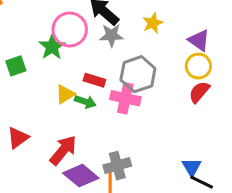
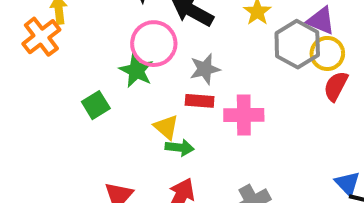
gray star: (111, 35) -> (205, 69), moved
gray hexagon: (138, 74) -> (297, 44), moved
yellow triangle: (65, 94) -> (166, 127), turned -35
green arrow: (85, 102) -> (180, 148), moved

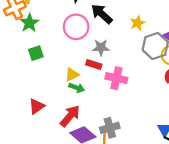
green star: (136, 70) -> (29, 23), moved
yellow triangle: (166, 127) -> (72, 75), turned 40

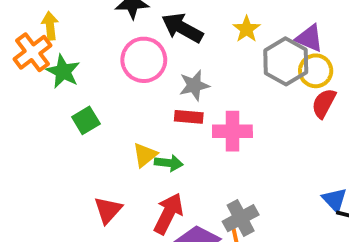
yellow triangle: (72, 75) -> (145, 155), moved

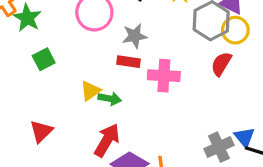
red semicircle: (324, 103) -> (221, 64), moved
red triangle: (108, 210) -> (41, 131), moved
gray cross: (241, 218) -> (219, 147), moved

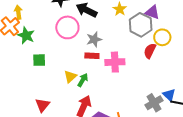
yellow circle: (235, 30) -> (162, 37), moved
green square: (44, 59) -> (39, 60), turned 32
green arrow: (110, 99) -> (83, 80), turned -64

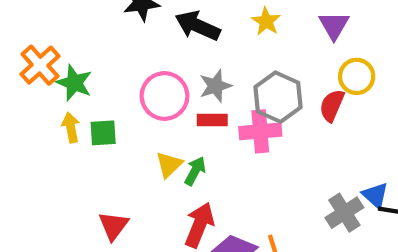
yellow arrow: (18, 12) -> (71, 127), moved
purple triangle: (152, 12) -> (334, 25), turned 42
gray hexagon: (141, 25) -> (278, 97), moved
pink circle: (67, 27) -> (164, 96), moved

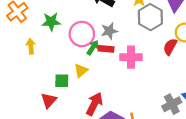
green star: (74, 83) -> (51, 22), moved, turned -30
gray hexagon: (278, 97) -> (150, 17), moved
green square: (103, 133) -> (62, 81), moved
green arrow: (195, 171) -> (93, 48), moved

